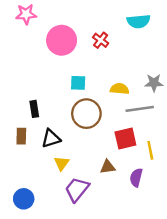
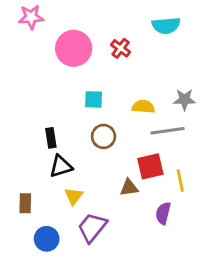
black rectangle: (34, 109) -> (51, 138), moved
brown circle: (86, 114) -> (103, 136), size x0.7
brown rectangle: (21, 136) -> (25, 203), moved
brown triangle: (108, 167) -> (129, 188), moved
blue circle: (24, 199) -> (47, 239), moved

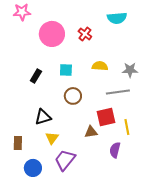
yellow semicircle: (143, 107) -> (100, 66), moved
black rectangle: (51, 138) -> (36, 76), moved, turned 40

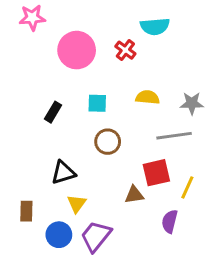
cyan semicircle: (117, 18) -> (155, 26), moved
yellow line: (127, 127) -> (187, 187), turned 35
blue circle: (33, 168) -> (59, 235), moved

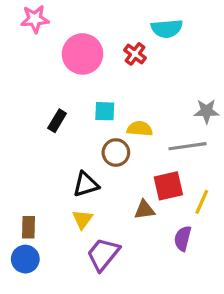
yellow semicircle: (148, 97) -> (140, 129), moved
black triangle: (63, 173) -> (86, 184), moved
blue circle: (59, 235) -> (25, 259), moved

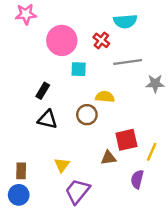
cyan square: (105, 111) -> (79, 69), moved
gray line: (187, 146) -> (128, 62), moved
black triangle: (86, 184) -> (47, 119), moved, turned 30

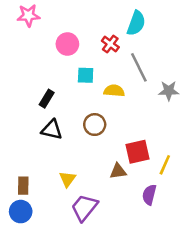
cyan semicircle: (125, 21) -> (136, 23), turned -65
pink circle: (62, 40) -> (67, 44), size x0.7
gray line: (128, 62) -> (139, 67), turned 72
yellow semicircle: (105, 97) -> (114, 91), moved

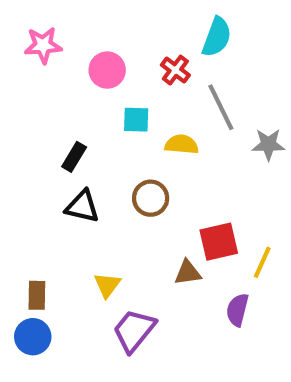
pink star: (28, 15) -> (43, 45), moved

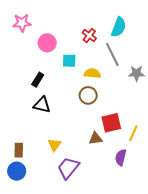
cyan semicircle: (217, 37) -> (119, 27), moved
pink circle: (107, 70) -> (47, 43), moved
brown circle: (151, 198) -> (88, 95), moved

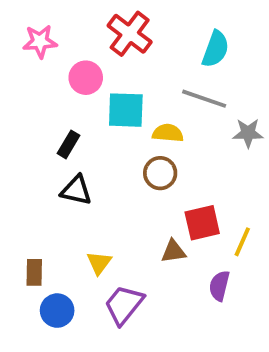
red cross: (89, 35) -> (130, 34), moved, size x1.6
gray line: (112, 54) -> (204, 99), turned -45
cyan square: (69, 61) -> (126, 110), size x1.5
blue circle: (17, 171) -> (57, 311), moved

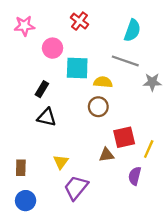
red cross: (130, 34) -> (80, 21), size x0.7
blue circle: (57, 311) -> (26, 201), moved

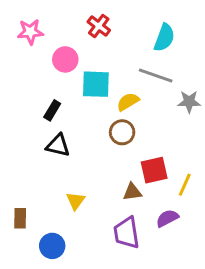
yellow semicircle: (103, 82) -> (128, 102), turned -36
brown rectangle: (21, 168) -> (20, 218), moved
purple semicircle: (135, 176) -> (167, 218), turned 48
purple trapezoid: (76, 188) -> (126, 233), moved, turned -48
blue circle: (26, 201) -> (52, 246), moved

